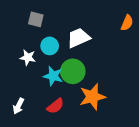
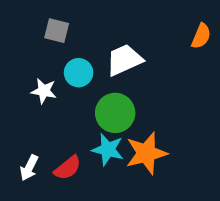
cyan star: (53, 76) -> (108, 150), moved
red semicircle: (55, 106) -> (68, 168), moved

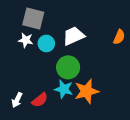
gray square: (57, 31) -> (33, 18), size x1.5
orange semicircle: (201, 36) -> (119, 37), moved
white star: (44, 91) -> (26, 40), moved

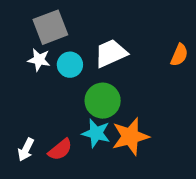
gray square: (33, 18) -> (50, 27), turned -35

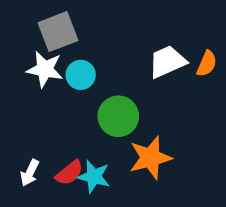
white trapezoid: (111, 53) -> (167, 62), moved
white star: (39, 60) -> (45, 69), size x1.4
cyan star: (96, 133) -> (94, 177), moved

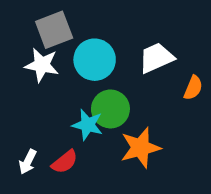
orange semicircle: (207, 64) -> (193, 88), moved
cyan circle: (81, 75) -> (95, 60), moved, size x1.5
cyan star: (94, 177) -> (88, 125), moved

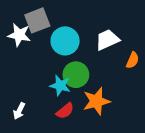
white star: (42, 65) -> (19, 35), moved
red semicircle: (65, 162) -> (65, 111), moved

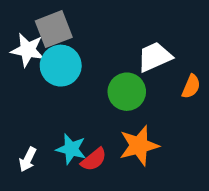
cyan circle: (65, 41) -> (61, 66), moved
green circle: (76, 75) -> (127, 92), moved
cyan star: (60, 86) -> (71, 149), moved

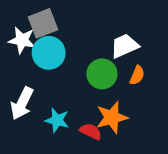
orange semicircle: (191, 86) -> (137, 75), moved
white arrow: (28, 159) -> (22, 103), moved, size x1.6
red semicircle: (94, 159) -> (91, 131), moved, turned -115

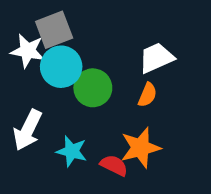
green circle: (102, 74) -> (93, 88), moved
orange semicircle: (137, 75) -> (147, 95), moved

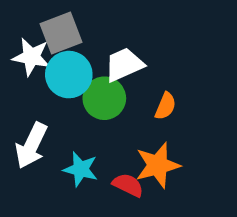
white trapezoid: (156, 58) -> (124, 65), moved

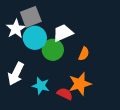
white star: (31, 57) -> (16, 29), turned 30

